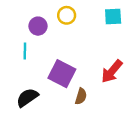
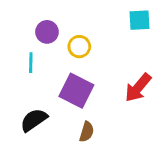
yellow circle: (67, 15) -> (79, 47), moved
brown semicircle: (81, 96) -> (87, 132), moved

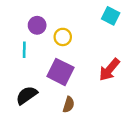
cyan square: (140, 20) -> (111, 16), turned 30

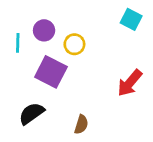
cyan line: (24, 50) -> (18, 43), moved
purple square: (60, 72) -> (51, 72), moved

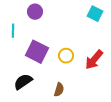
purple circle: (44, 30) -> (35, 12), moved
yellow circle: (74, 44) -> (66, 56), moved

